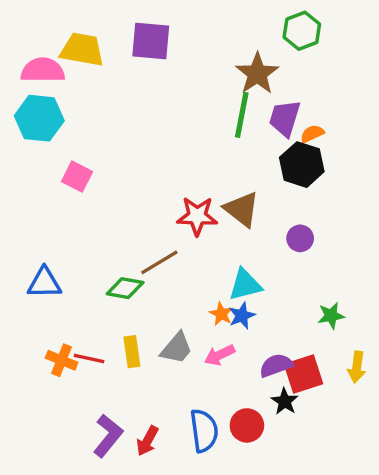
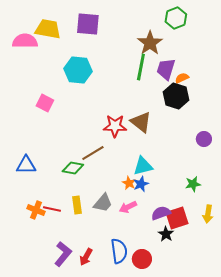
cyan hexagon: (39, 118) -> (78, 70), moved
purple circle: (300, 238) -> (204, 139), moved
red circle: (247, 425) -> (142, 259), moved

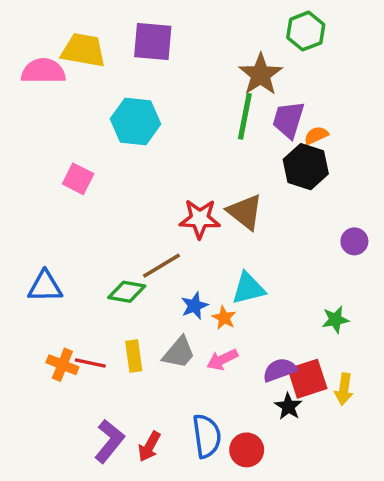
blue star: (141, 184) -> (195, 306), moved
yellow arrow: (208, 214) -> (344, 389), moved

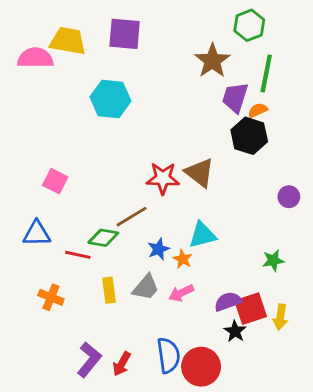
green line: (245, 116) -> (266, 73), moved
pink square: (78, 179) -> (55, 181), moved
red line: (90, 363) -> (78, 255), moved
red circle: (247, 450) -> (201, 367), size x1.4

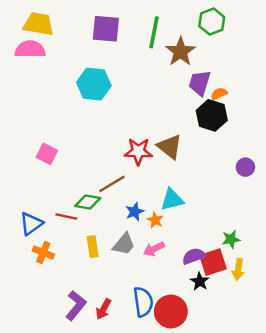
yellow trapezoid: (68, 41) -> (38, 24), moved
green line: (266, 73) -> (154, 32), moved
blue triangle: (37, 234) -> (31, 224), moved, turned -35
green star: (273, 260) -> (231, 239), moved

